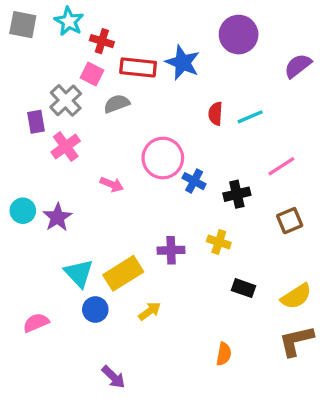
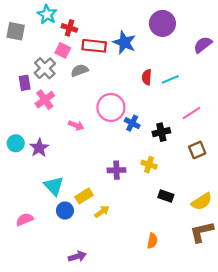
gray square: (23, 25) -> (16, 31), moved
yellow rectangle: (123, 273) -> (84, 196), moved, size x0.7
purple arrow: (113, 377) -> (77, 256), turned -60

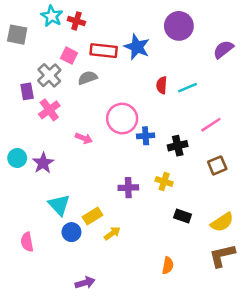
red cross: (69, 28) -> (76, 21), moved
blue cross: (132, 123) -> (146, 136), turned -32
pink semicircle: (25, 219) -> (27, 242), turned -78

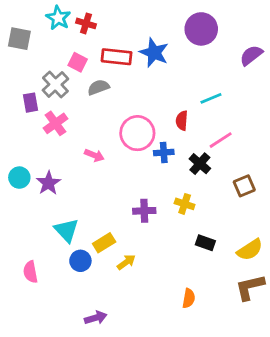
red semicircle: (162, 85) -> (182, 121), moved
pink line: (211, 125) -> (221, 140), moved
black cross: (178, 146) -> (200, 164), turned -36

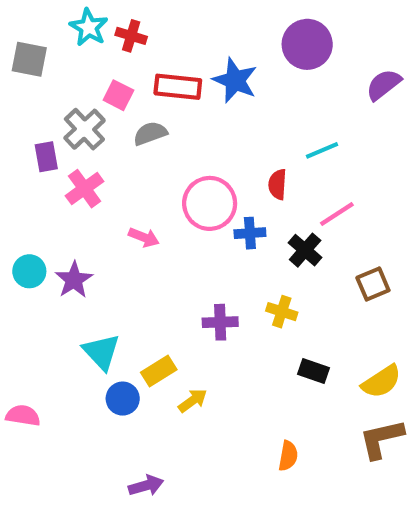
pink semicircle: (30, 272) -> (23, 416), moved, turned 110

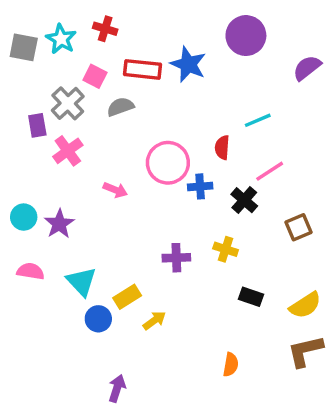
cyan star: (89, 27) -> (61, 39), moved
pink semicircle: (23, 416) -> (30, 271), moved
purple arrow: (146, 486) -> (117, 388), turned -56

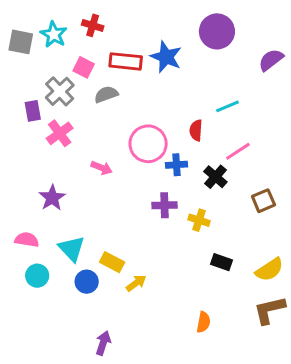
cyan circle: (24, 217) -> (37, 276), moved
purple cross: (176, 258) -> (165, 205), moved
yellow rectangle: (127, 297) -> (112, 262), turned 60

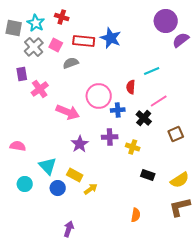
purple circle: (217, 31) -> (166, 21), moved
gray cross: (60, 91) -> (34, 47), moved
pink arrow: (102, 168) -> (68, 112), size x1.6
purple star: (52, 198) -> (80, 144), moved
pink semicircle: (27, 240) -> (18, 146), moved

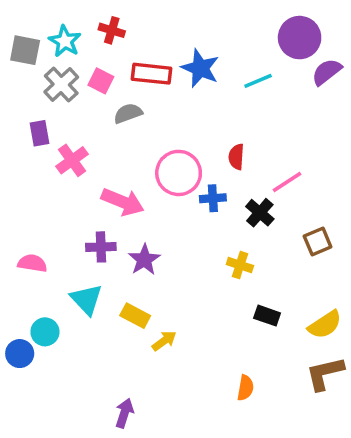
cyan line: (152, 71) -> (258, 81), moved
purple cross: (110, 137) -> (101, 247), moved
blue circle: (58, 188) -> (20, 354), moved

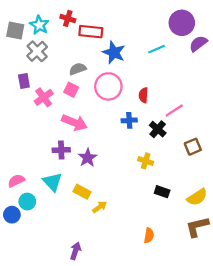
blue star: (200, 68) -> (114, 52), moved
red rectangle: (151, 74) -> (91, 32), moved
pink square: (101, 81) -> (71, 90), moved
pink circle: (179, 173) -> (108, 86), moved
pink semicircle: (32, 263) -> (16, 181), moved, turned -35

